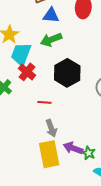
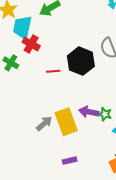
black hexagon: (67, 73) -> (81, 61), moved
gray arrow: (51, 128) -> (44, 124), moved, turned -102

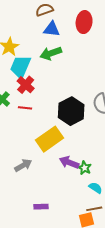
red line: (53, 71) -> (25, 108), moved
yellow rectangle: (66, 122) -> (50, 139), moved, turned 64

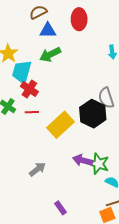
black hexagon: (71, 111) -> (93, 114), moved
yellow rectangle: (50, 139) -> (60, 125), moved
green star: (84, 168) -> (99, 164), size x1.5
purple rectangle: (41, 207) -> (60, 208), turned 64

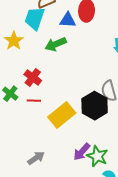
blue triangle: (48, 30) -> (68, 20), moved
cyan trapezoid: (22, 72) -> (35, 18), moved
purple arrow: (83, 160) -> (82, 152), turned -66

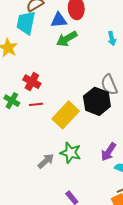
green arrow: (56, 44) -> (67, 39), moved
purple arrow: (82, 152) -> (109, 152), moved
green star: (97, 156) -> (71, 153), moved

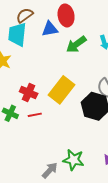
green arrow: (67, 39) -> (76, 44), moved
yellow rectangle: (66, 115) -> (61, 90), moved

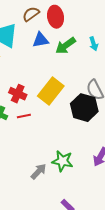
brown semicircle: (25, 15) -> (31, 14), moved
blue triangle: (50, 29) -> (41, 40), moved

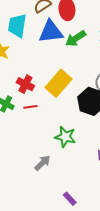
blue triangle: (41, 40) -> (51, 32), size x1.5
green star: (62, 161) -> (65, 137), moved

